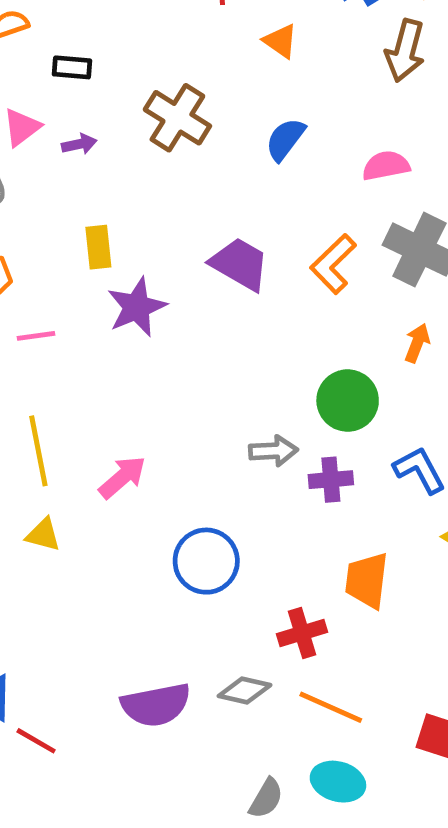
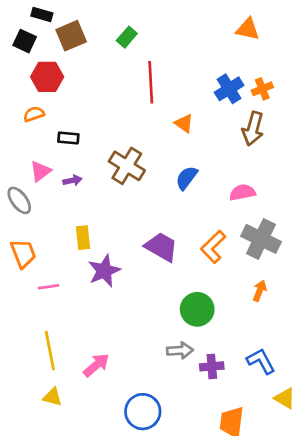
green circle: (348, 401) -> (197, 309), moved

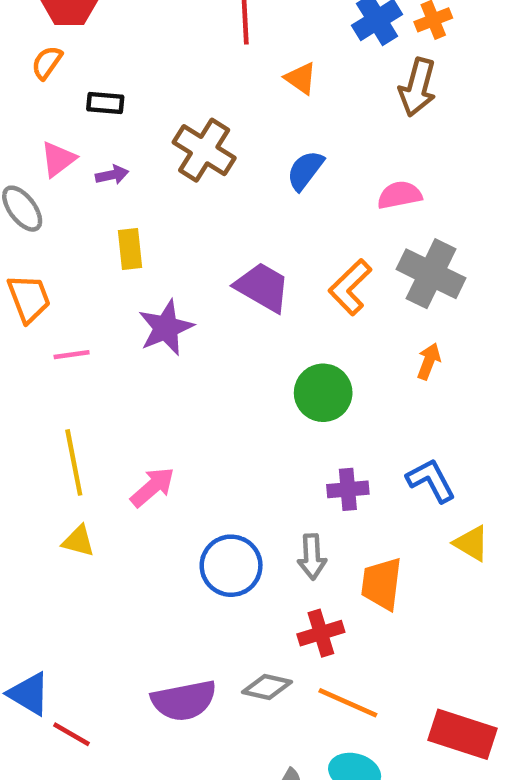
orange semicircle: (34, 114) -> (47, 63), turned -36
yellow rectangle: (83, 238) -> (130, 249), moved
gray arrow: (180, 350) -> (312, 557), moved, turned 90

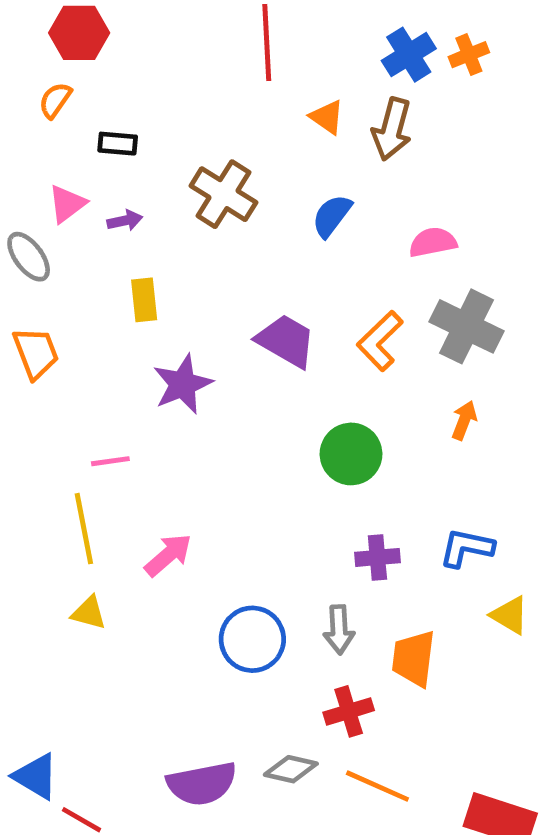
brown arrow: (417, 87) -> (392, 129), moved
pink line: (72, 355) -> (110, 461), moved
blue L-shape: (431, 480) -> (466, 548), turned -50

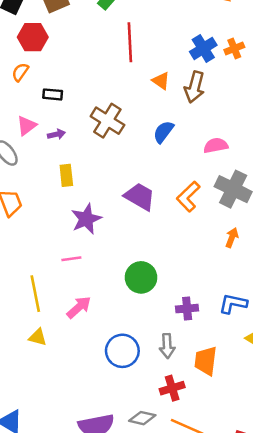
green circle: (351, 454) -> (141, 277), moved
pink line: (110, 461) -> (71, 259), moved

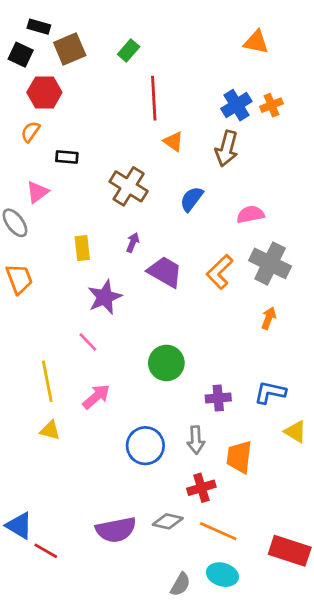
orange triangle: (161, 81) -> (173, 142), moved
purple arrow: (56, 134) -> (133, 242), moved, turned -56
pink line: (71, 259) -> (88, 342), turned 54

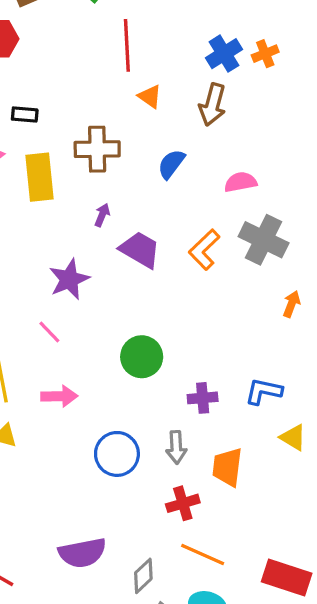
brown cross: (129, 186) -> (97, 149), turned -33
yellow rectangle: (82, 248) -> (40, 177), moved, size x1.6
orange arrow: (269, 318) -> (292, 304), moved
pink arrow: (96, 397) -> (59, 396), turned 40
gray diamond: (168, 521) -> (143, 576), moved, turned -56

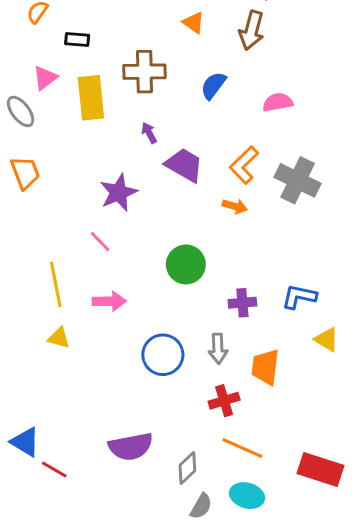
purple arrow: (102, 215) -> (149, 133), turned -50
gray cross: (264, 240) -> (298, 180), moved
orange arrow: (292, 304) -> (235, 206), moved, turned 85

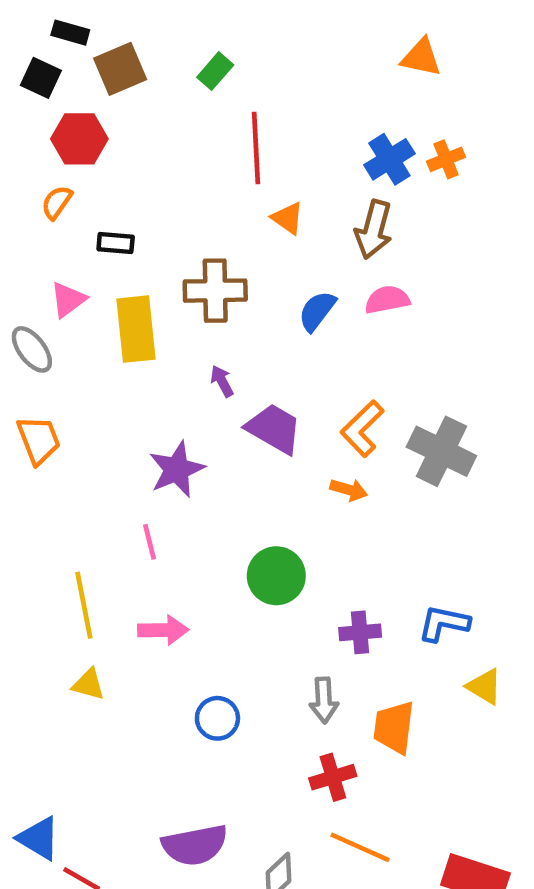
pink semicircle: (278, 102) -> (387, 300), moved
pink line: (100, 242) -> (150, 542), turned 30
blue circle: (163, 355) -> (217, 718), moved, size x0.7

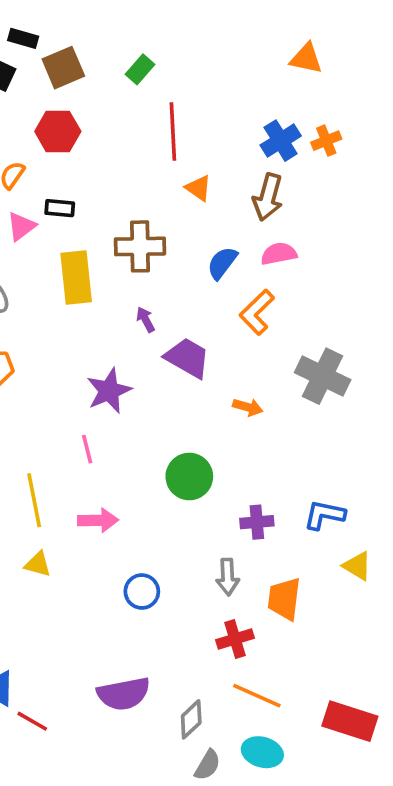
red hexagon: (79, 139) -> (58, 131), moved
pink triangle: (68, 300) -> (21, 226), moved
orange L-shape: (362, 429) -> (257, 312), moved

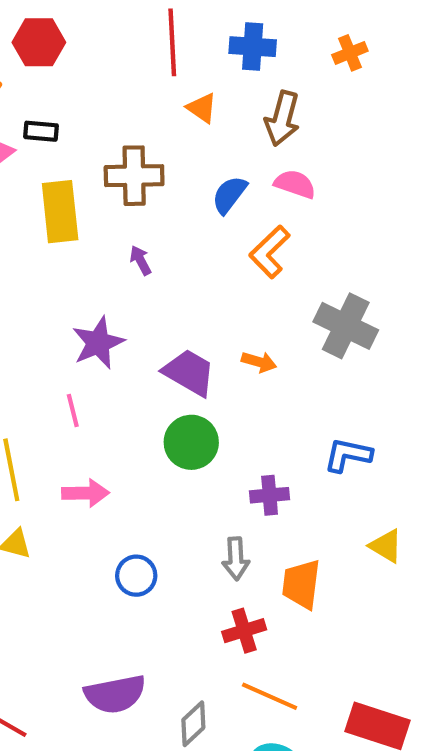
blue cross: (281, 141) -> (253, 47), moved, turned 36
pink semicircle: (279, 254) -> (295, 184), turned 30
purple trapezoid: (187, 358) -> (189, 372), moved
blue L-shape: (324, 515) -> (348, 455), moved

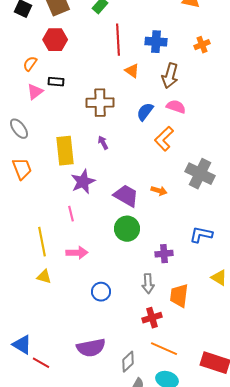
yellow rectangle: (60, 212) -> (65, 151), moved

